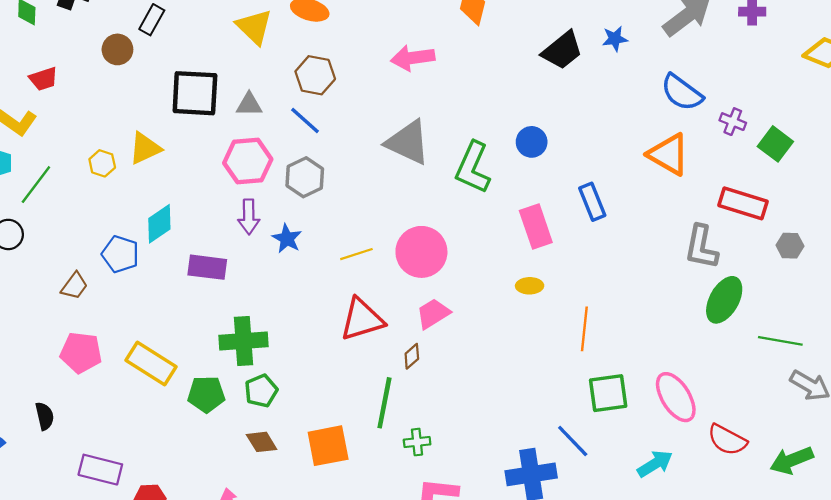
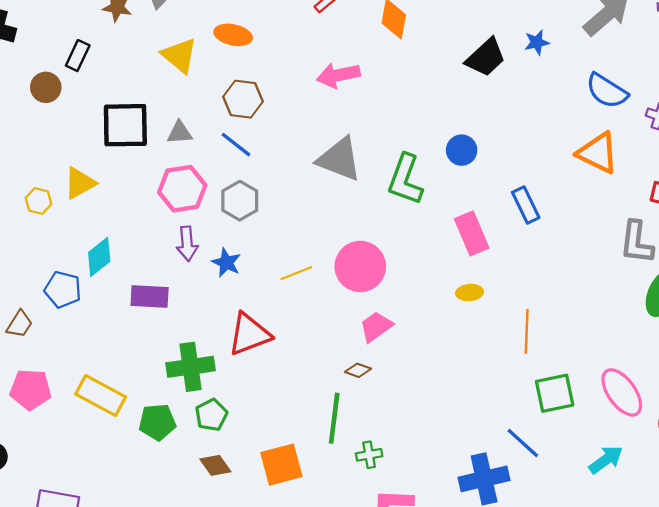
red triangle: (362, 319) -> (249, 334), moved
brown diamond: (412, 356) -> (358, 370), turned 65

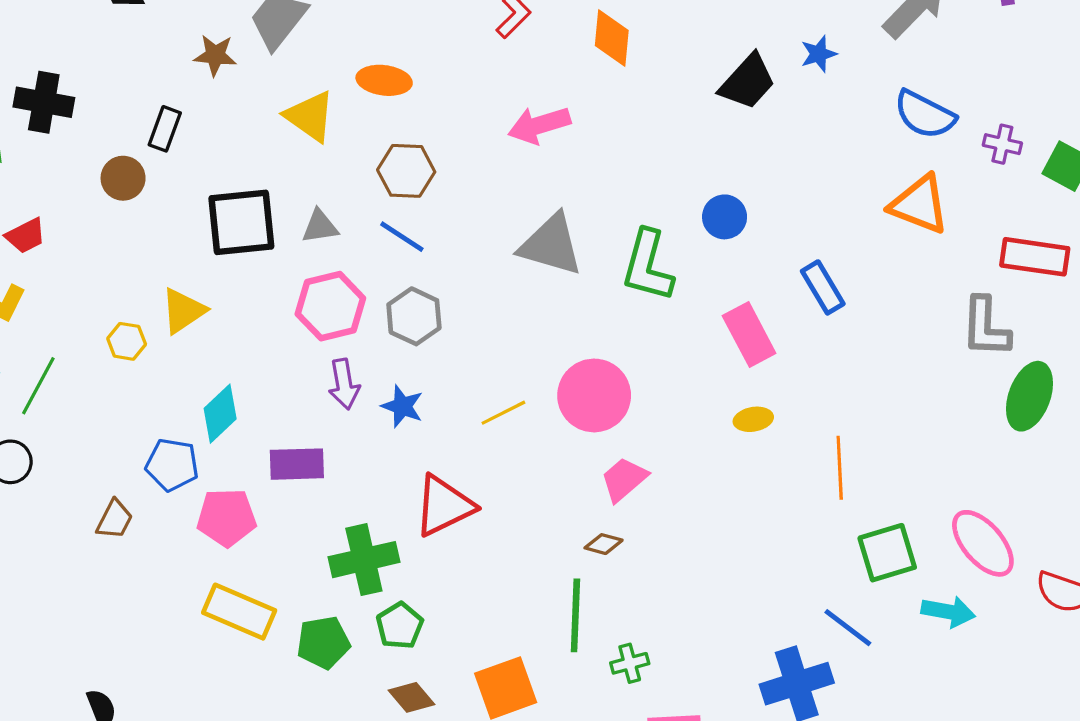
pink pentagon: (31, 389) -> (227, 517), moved
cyan arrow: (606, 460) -> (948, 612), moved, turned 51

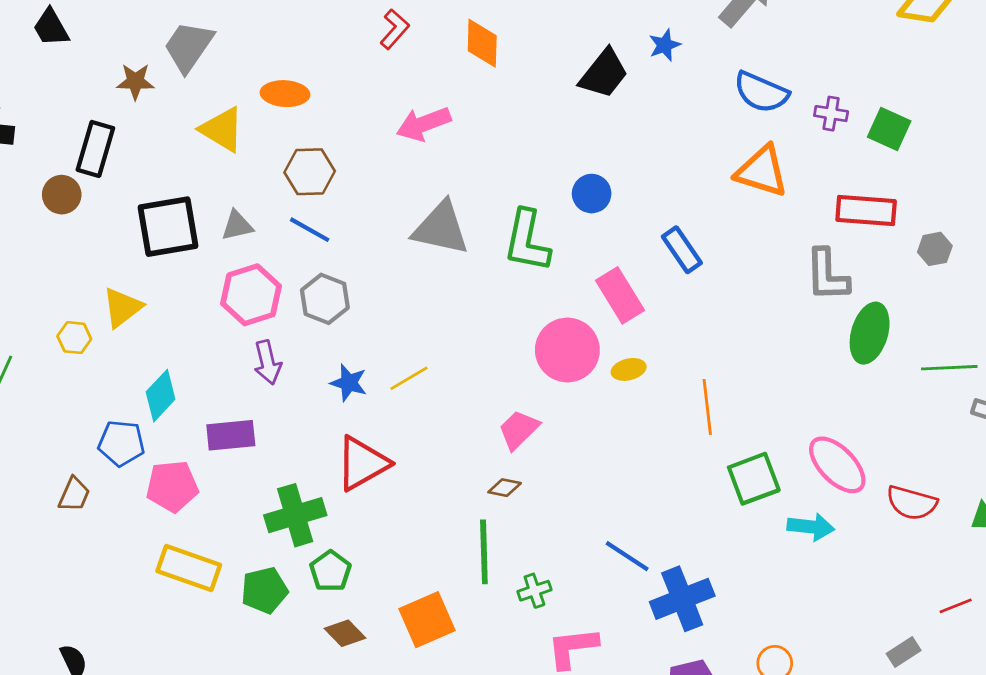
black rectangle: (165, 129) -> (95, 149), size x1.4
pink circle: (594, 395) -> (567, 350), moved
blue star: (402, 406) -> (349, 383), moved
blue line: (848, 628) -> (627, 556), moved

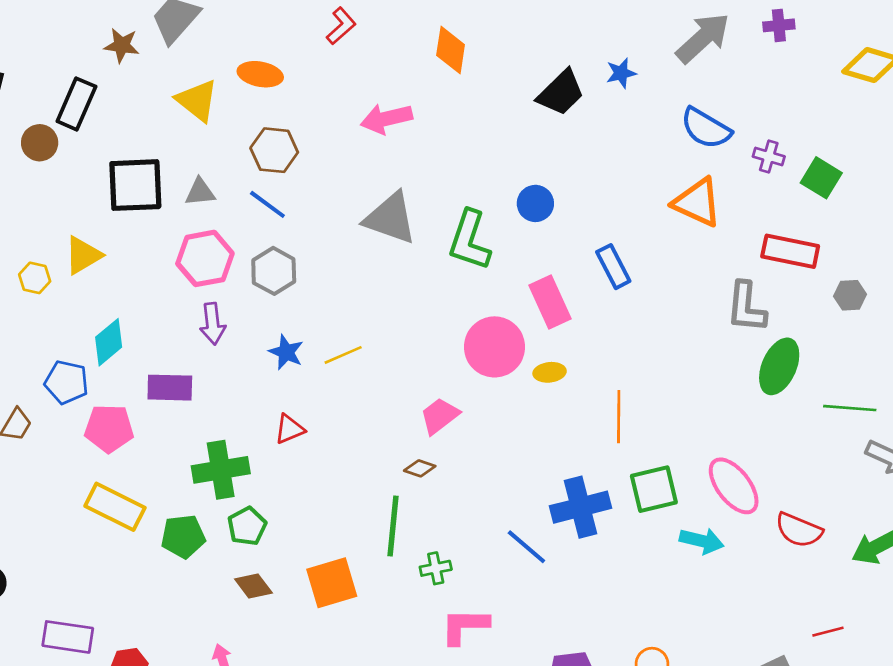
red L-shape: (395, 29) -> (341, 26), moved
red triangle: (362, 463) -> (289, 429), size x0.6
blue cross: (682, 599) -> (581, 507), moved

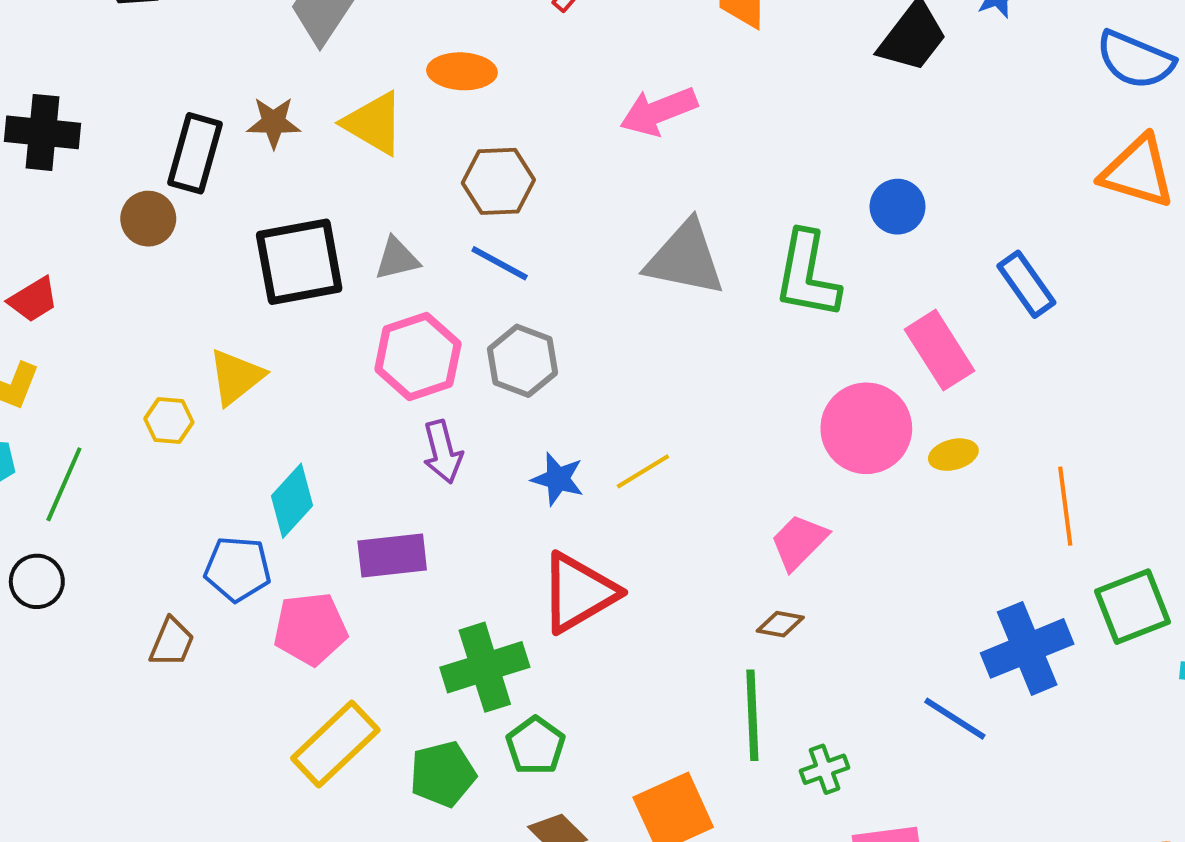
brown star: (122, 45) -> (274, 122), moved
red triangle: (289, 429) -> (579, 593), size x1.8
yellow rectangle: (115, 507) -> (335, 744), turned -62

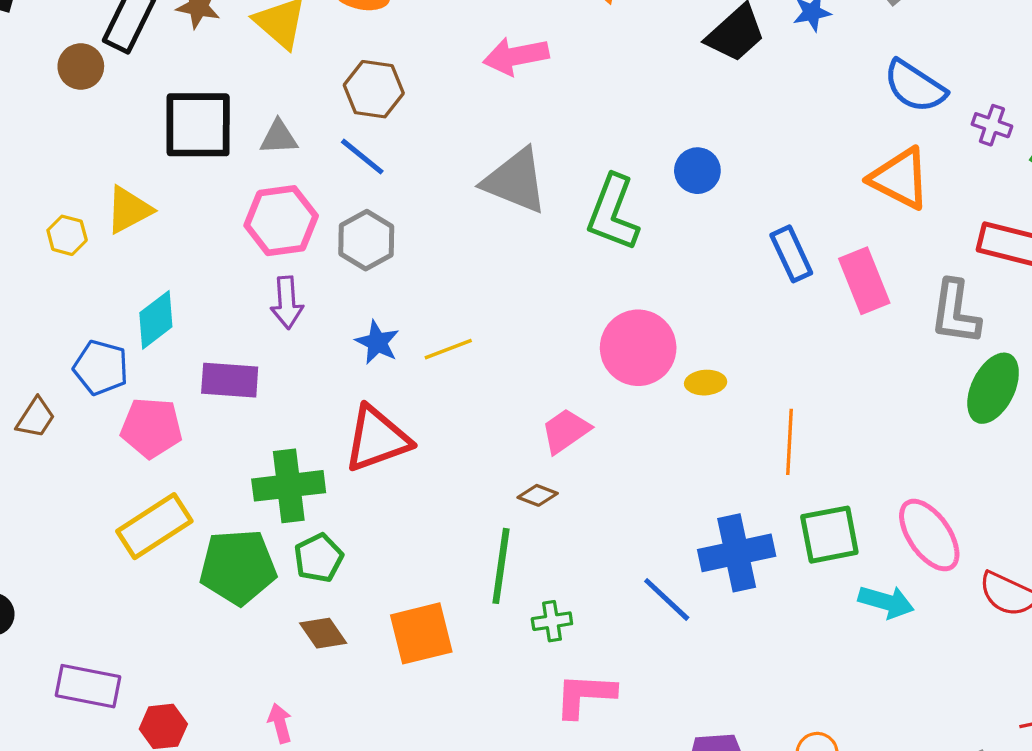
pink rectangle: (940, 350) -> (864, 281), moved
green pentagon: (443, 774) -> (238, 567), size x1.4

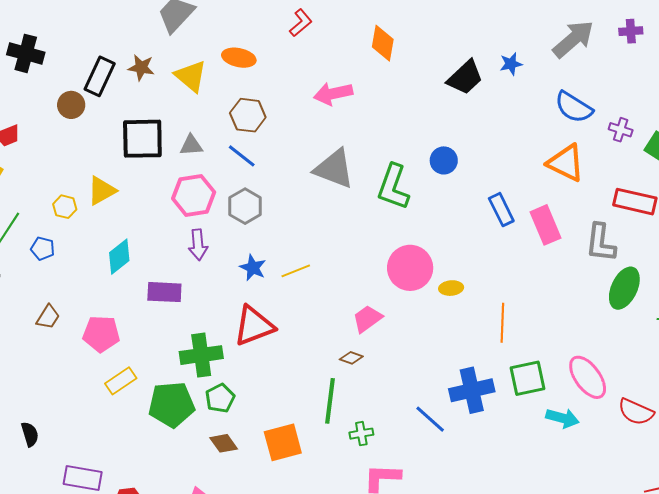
blue pentagon: (101, 368) -> (43, 249), moved, size x0.7
pink pentagon: (151, 428) -> (101, 334), moved
yellow rectangle: (154, 526) -> (121, 381), size x0.7

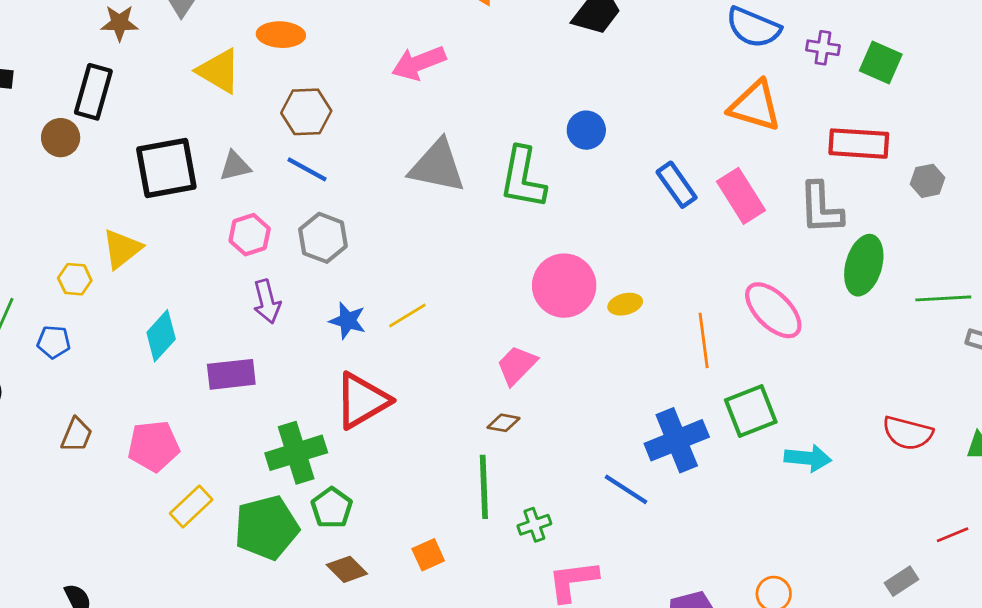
brown star: (141, 68) -> (120, 23), moved
pink hexagon: (194, 195) -> (250, 235), size x0.7
pink ellipse: (588, 377) -> (773, 310), moved
orange square: (283, 442) -> (428, 555), size x0.6

